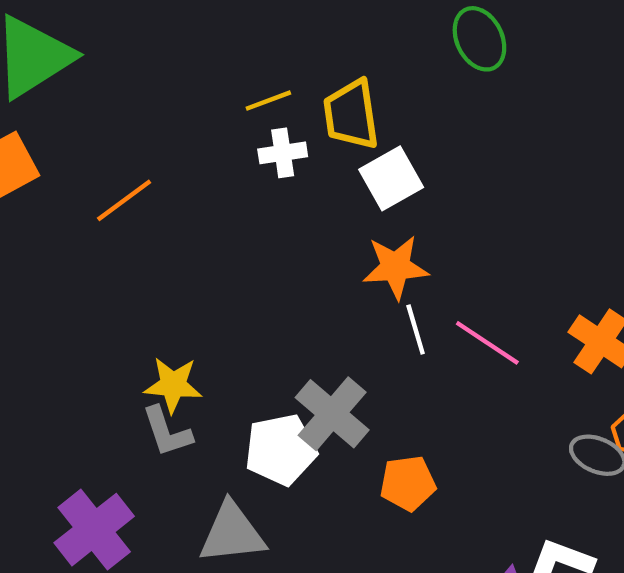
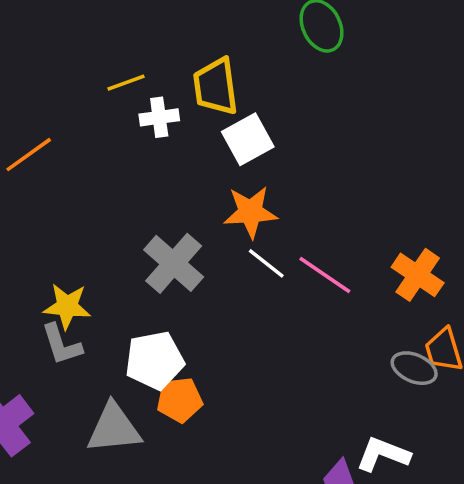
yellow line: (268, 101) -> (126, 83), moved
white line: (416, 329) -> (266, 263), turned -36
gray cross: (332, 414) -> (174, 263), moved
orange pentagon: (408, 483) -> (180, 400), moved

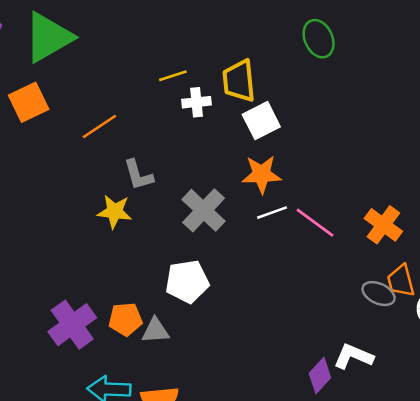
white line: (266, 263) -> (272, 213), turned -60
yellow star: (67, 306) -> (115, 212), moved
gray L-shape: (62, 344) -> (138, 175), moved
orange pentagon: (180, 400) -> (125, 319), moved
gray triangle: (114, 428) -> (155, 331), size x0.7

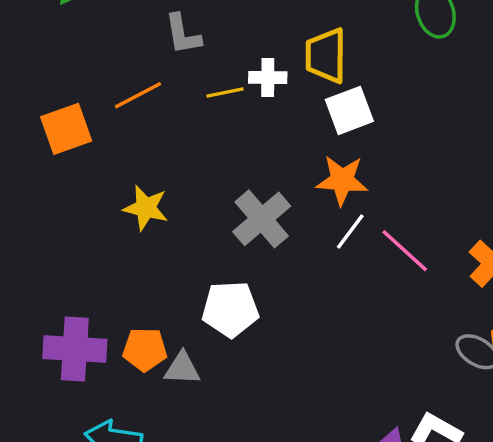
yellow line: (173, 76) -> (225, 92), moved
orange square: (29, 102) -> (66, 129), moved
gray L-shape: (138, 175) -> (183, 34), moved
white line: (272, 213) -> (350, 231), turned -40
purple cross: (72, 325) -> (75, 349), turned 33

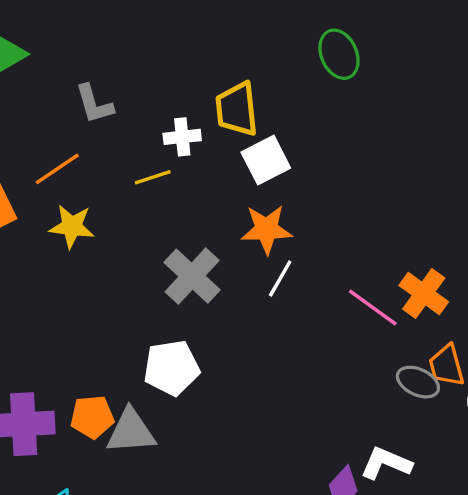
yellow line: (225, 92) -> (153, 177), moved
yellow star: (146, 208) -> (72, 226), moved
pink line: (405, 251) -> (373, 307), moved
gray triangle: (182, 368) -> (131, 431), size x1.4

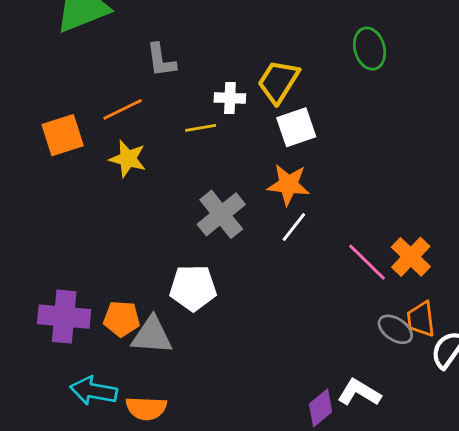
yellow trapezoid: (237, 109) -> (278, 82), turned 30

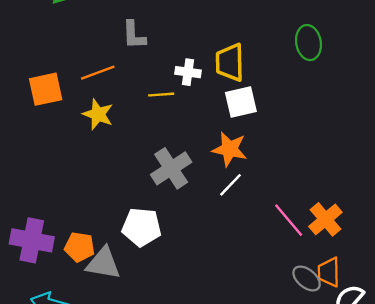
yellow trapezoid: (278, 82) -> (230, 62), turned -39

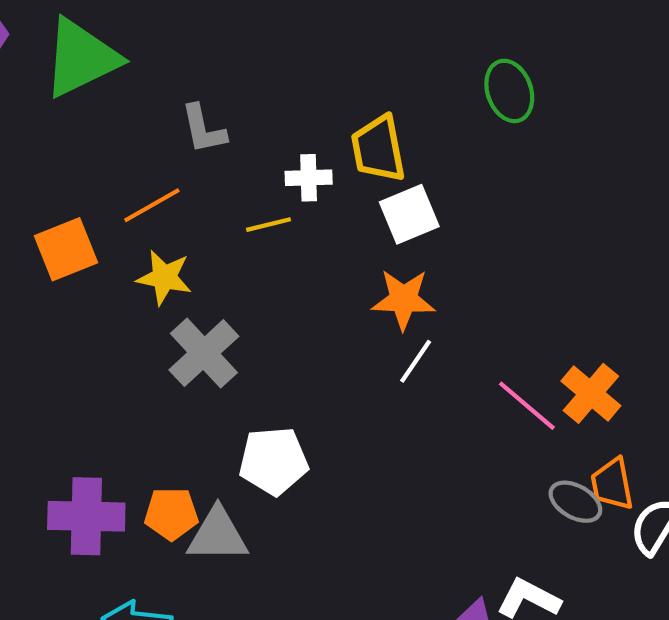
gray cross: (171, 168) -> (204, 353), moved

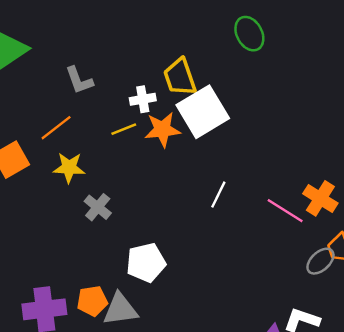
white square: (409, 214) -> (203, 112), size x1.5
orange star: (403, 299) -> (162, 130), moved
gray cross: (204, 353) -> (98, 207), size x0.7
gray ellipse: (575, 502) -> (320, 261), turned -64

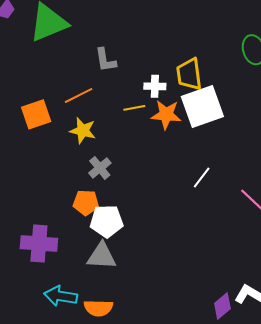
white pentagon: (146, 263) -> (107, 221), moved
orange pentagon: (92, 301) -> (86, 203), moved

